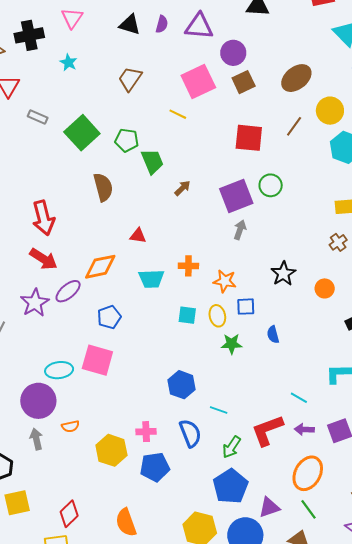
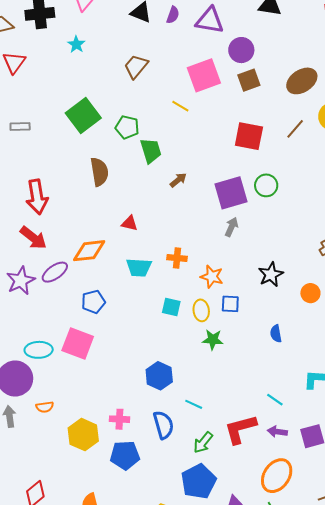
gray rectangle: (38, 117) -> (20, 127), moved, turned -30
blue semicircle: (273, 335) -> (276, 334), moved

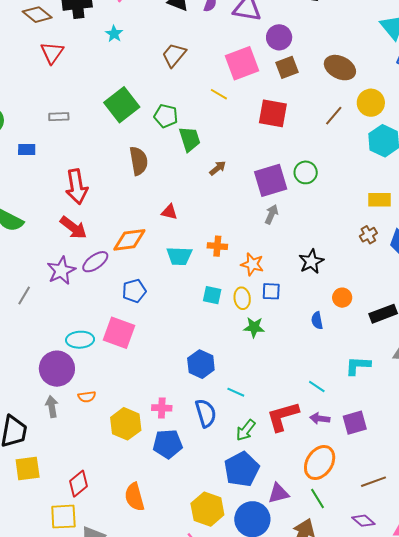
brown ellipse: (302, 81) -> (340, 68), turned 60
red square: (249, 136) -> (273, 113), moved
orange circle: (310, 293) -> (342, 298), moved

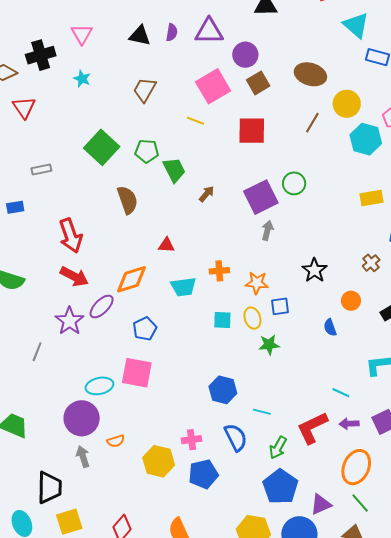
brown cross: (368, 235) -> (371, 263), moved

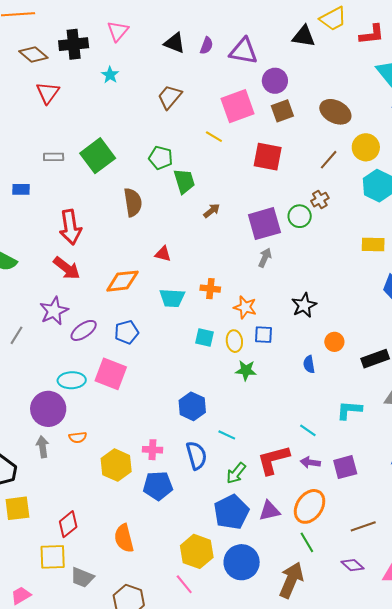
green square: (102, 147) -> (98, 156), moved
brown cross: (371, 263) -> (320, 200), moved
purple ellipse: (102, 307) -> (84, 330), moved
purple triangle: (321, 504) -> (269, 511), moved

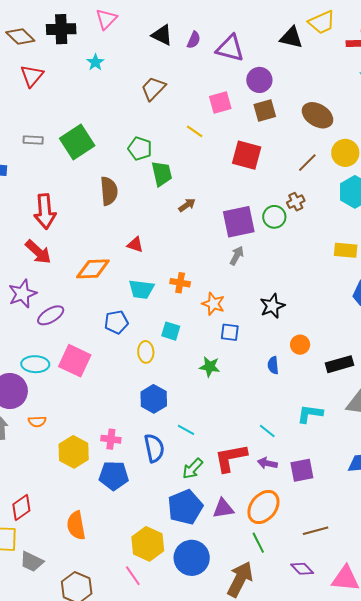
pink square: (237, 106) -> (220, 103), size x0.7
blue pentagon: (127, 332) -> (116, 322), moved
yellow ellipse: (234, 341) -> (146, 352), moved

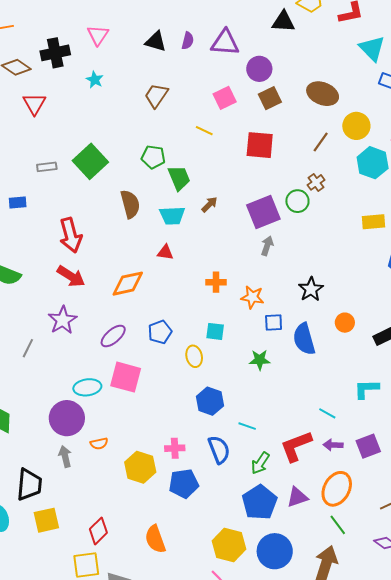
cyan trapezoid: (141, 289) -> (172, 216), moved
purple ellipse: (51, 315) -> (113, 336), moved
blue semicircle: (273, 365) -> (304, 339), moved, size x1.8

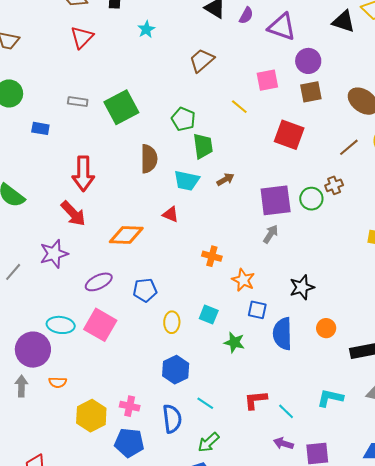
cyan square: (215, 331) -> (209, 315), moved
red L-shape: (296, 446) -> (256, 400), moved, size x0.7

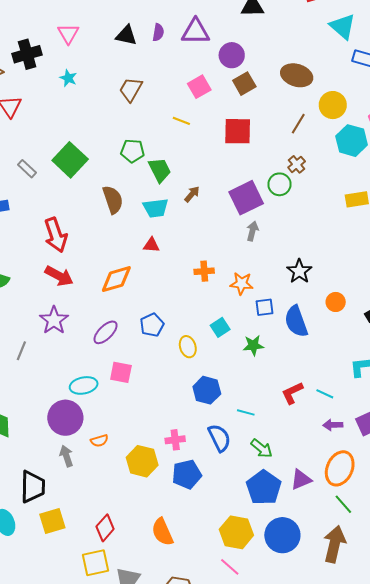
gray rectangle: (78, 102) -> (27, 169), turned 54
cyan square: (209, 315) -> (220, 327), turned -36
pink square: (100, 325) -> (121, 372), size x0.7
green arrow: (208, 442) -> (262, 448), turned -80

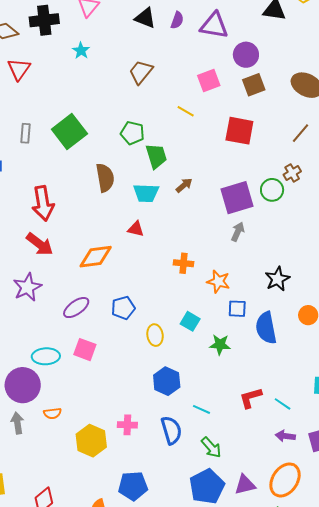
gray rectangle: (27, 169) -> (25, 133), turned 42
cyan square: (220, 327) -> (190, 321), turned -36
blue pentagon: (187, 474) -> (133, 486), moved

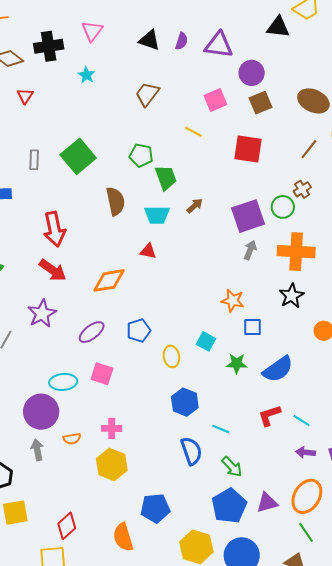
red triangle: (19, 69) -> (25, 96), size x0.7
orange cross: (184, 263) -> (296, 252), moved, size x1.8
blue semicircle: (266, 328) -> (278, 369), moved, turned -112
pink cross: (127, 425) -> (112, 428), moved

